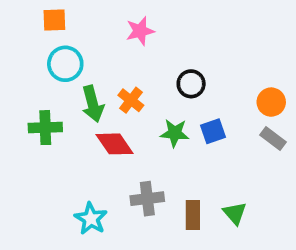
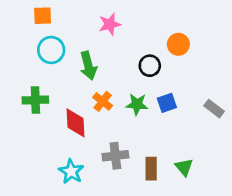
orange cross: (131, 100) -> (103, 101), moved
orange circle: (271, 102) -> (178, 44), moved
green arrow: (93, 104) -> (88, 66), moved
red diamond: (115, 144) -> (75, 123), moved, turned 32

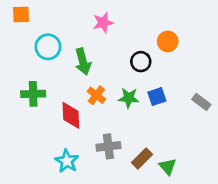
orange square: (43, 16) -> (21, 15), moved
green triangle: (184, 167) -> (168, 167), moved
brown rectangle: (151, 169) -> (142, 158), turned 45

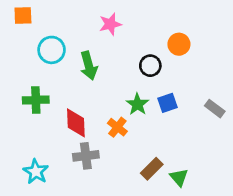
orange cross: (96, 95) -> (117, 127), moved
green star: (129, 98) -> (137, 104), turned 30
gray cross: (108, 146) -> (86, 156), moved
cyan star: (67, 161) -> (36, 172), moved

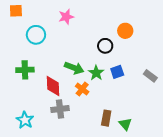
pink star: (110, 24) -> (66, 17), moved
green arrow: (89, 66) -> (74, 68), moved, turned -54
brown rectangle: (152, 169) -> (106, 118), turned -35

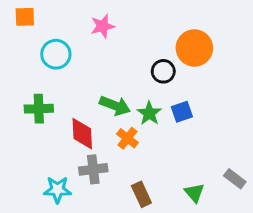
orange circle: (125, 31) -> (194, 48), size x1.5
gray rectangle: (150, 76) -> (235, 179), moved
brown rectangle: (106, 118) -> (141, 194), moved, turned -35
cyan star: (25, 120) -> (57, 190), moved, turned -30

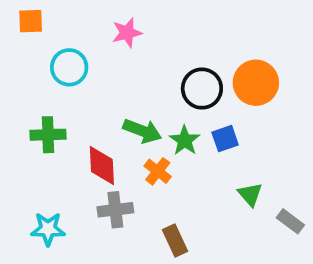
orange circle: (194, 48) -> (256, 83), moved
black circle: (163, 71) -> (202, 89), size x1.4
cyan star: (57, 190) -> (48, 229), moved
green triangle: (194, 193) -> (250, 194), moved

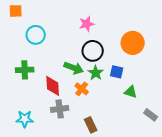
pink star: (127, 33) -> (87, 24), moved
black circle: (202, 89) -> (93, 51), moved
blue square: (225, 139) -> (117, 72), turned 32
green triangle: (250, 194) -> (131, 92), moved, turned -32

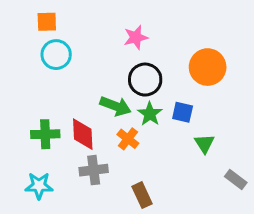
orange square: (16, 11) -> (47, 22), moved
green cross: (25, 70) -> (45, 134), moved
green triangle: (131, 92) -> (204, 144), turned 40

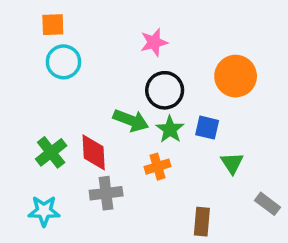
green cross: (45, 134) -> (51, 152), turned -36
orange cross: (128, 139) -> (158, 167), moved, turned 35
brown rectangle: (142, 195) -> (202, 222), moved, turned 30

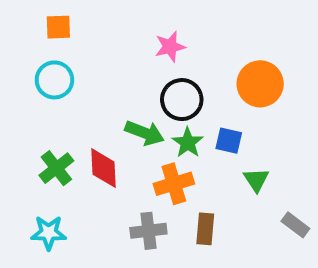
cyan circle: (63, 62) -> (54, 80), moved
orange cross: (158, 167) -> (174, 184), size x1.4
gray cross: (106, 193) -> (148, 231), moved
brown rectangle: (202, 222) -> (205, 229), moved

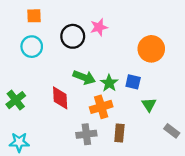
black circle: (182, 100) -> (73, 36), moved
green cross: (56, 168) -> (16, 100), moved
cyan star: (49, 233) -> (19, 142), moved

